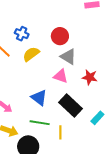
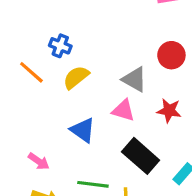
red circle: (60, 36) -> (171, 55), moved
blue triangle: (39, 98) -> (83, 130), moved

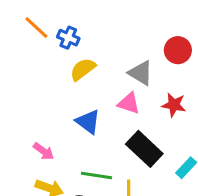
orange line: (31, 72) -> (36, 27), moved

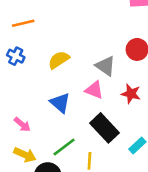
orange line: (36, 27) -> (23, 23), turned -60
blue cross: (68, 38) -> (16, 56), moved
green line: (96, 176) -> (64, 147), turned -50

